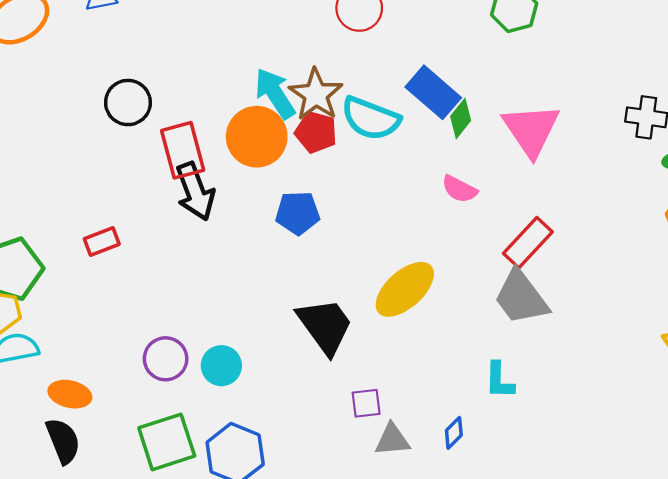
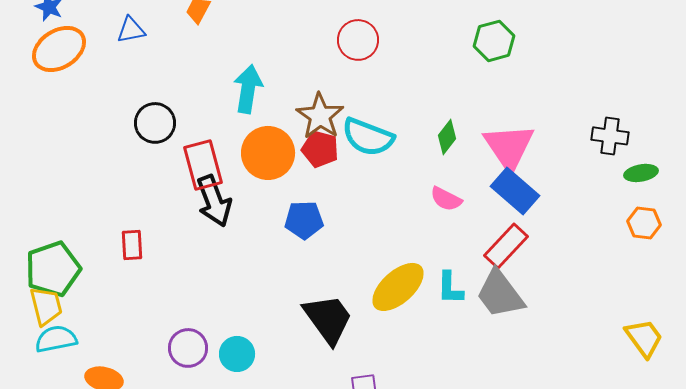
blue rectangle: (433, 92) -> (515, 191), moved
cyan arrow: (275, 93) -> (248, 89), moved, turned 42
red rectangle: (102, 241) -> (132, 245), turned -72
cyan L-shape: (499, 380) -> (450, 288), moved

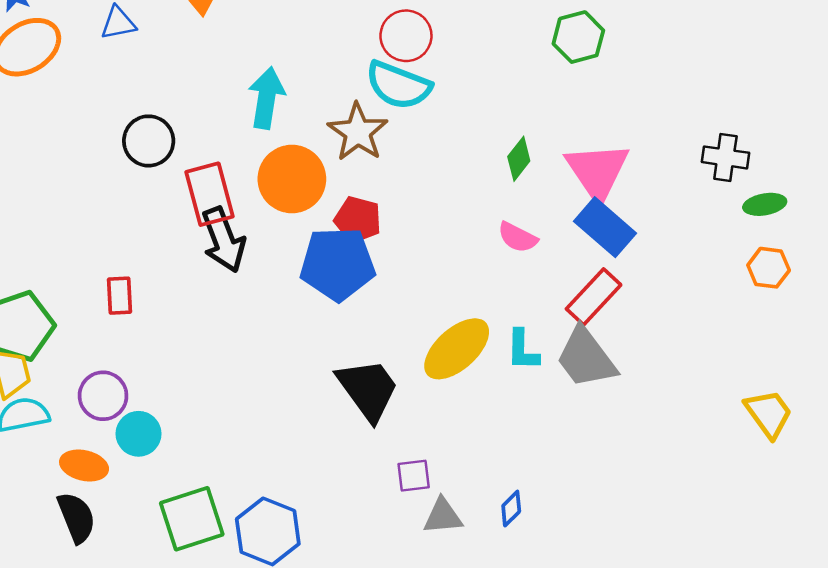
cyan semicircle: (368, 137) -> (398, 85), moved
red pentagon: (320, 149) -> (358, 220), moved
blue pentagon: (304, 220) -> (338, 264), size x1.5
purple circle: (188, 348) -> (103, 396), moved
cyan circle: (237, 354) -> (139, 434), moved

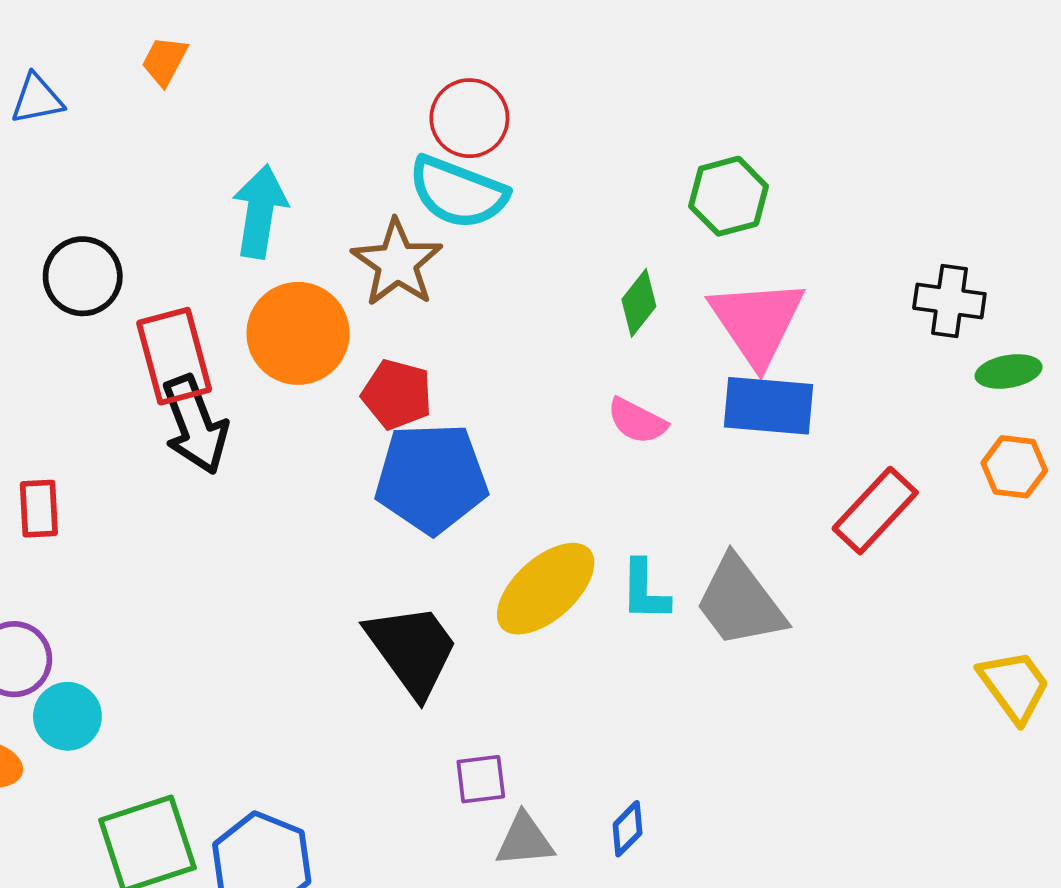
green hexagon: (578, 37) -> (728, 196), moved
blue rectangle: (605, 227) -> (768, 406), turned -36
blue pentagon: (338, 264) -> (431, 478), moved
red rectangle: (594, 297) -> (875, 511), moved

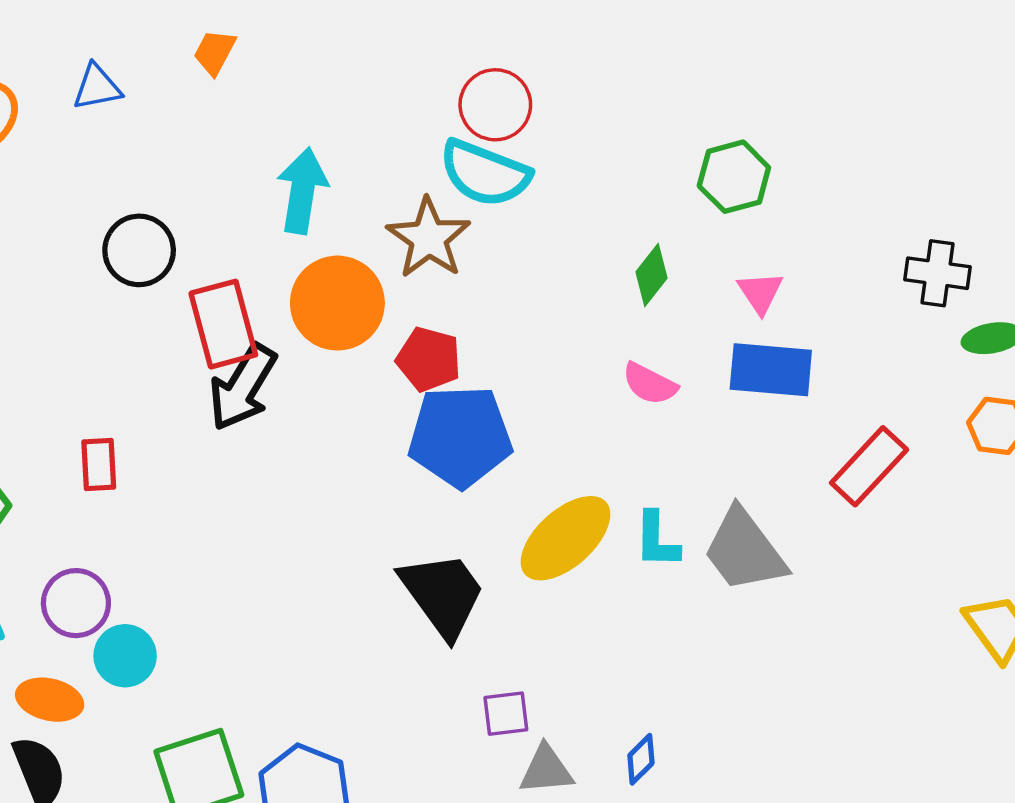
pink triangle: (757, 322) -> (760, 293), size x0.5
black arrow: (195, 425) -> (243, 387), turned 52

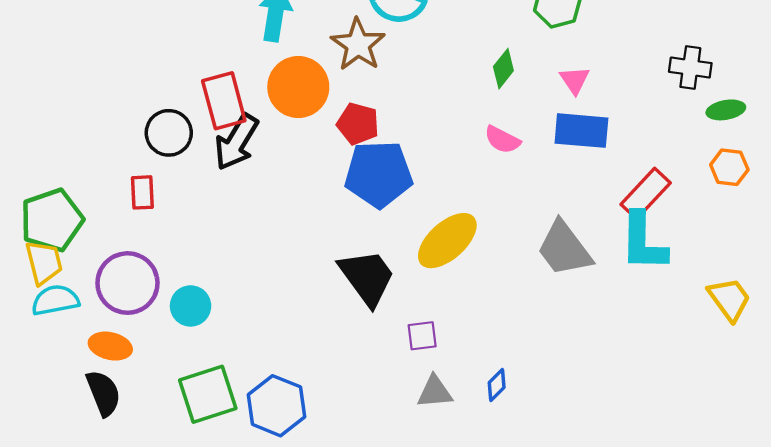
black circle: (139, 250) -> (169, 133), moved
cyan L-shape: (657, 540) -> (643, 242), moved, size x1.6
purple circle: (76, 603) -> (127, 283), size x1.4
cyan circle: (125, 656) -> (191, 306), moved
purple square: (506, 714) -> (422, 336), moved

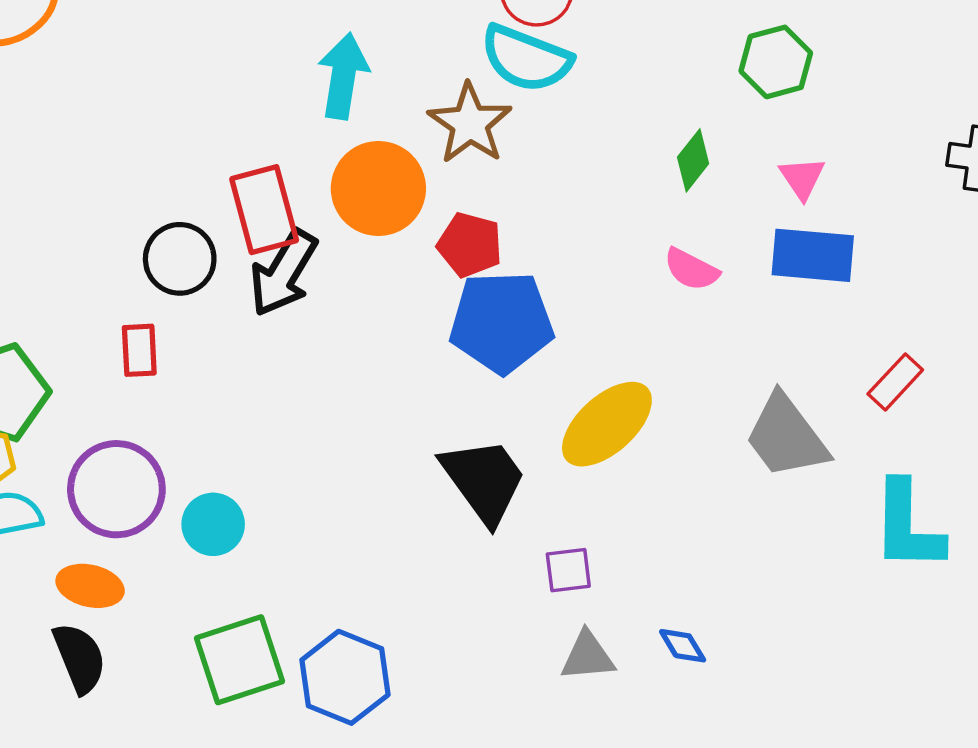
red rectangle: (646, 194) -> (895, 382), moved, size x0.7
cyan L-shape: (643, 242) -> (908, 526), moved
blue diamond: (497, 385) -> (683, 646), turned -76

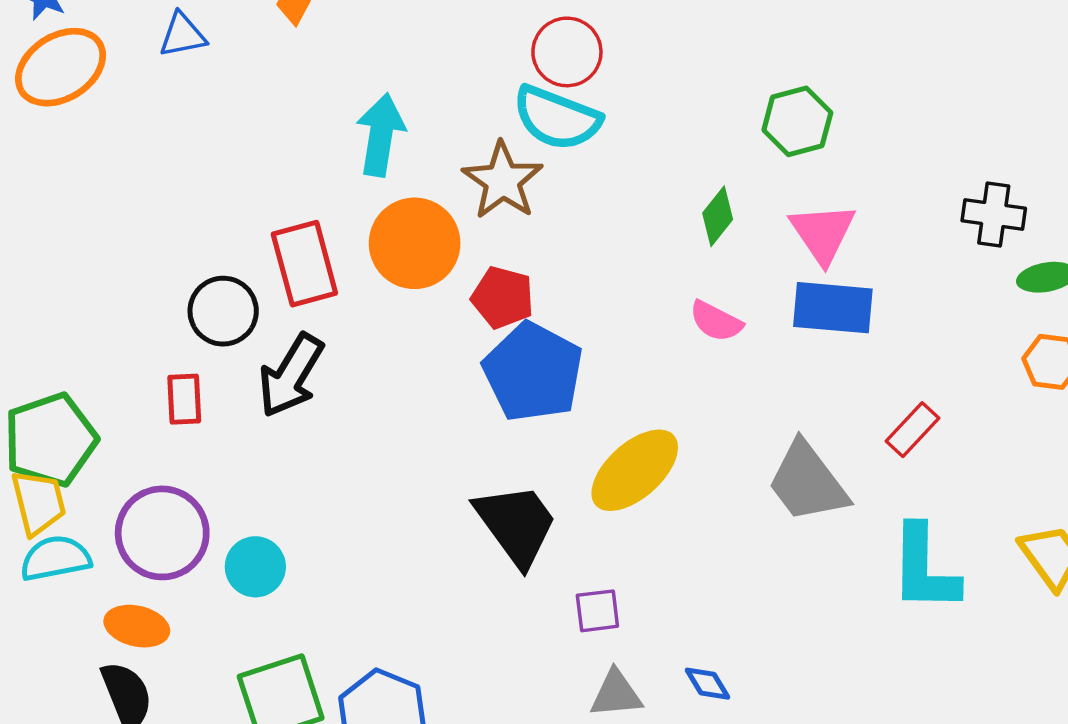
pink triangle: (802, 178) -> (823, 233), size x1.5
black arrow: (283, 273) -> (291, 375), moved
blue pentagon: (501, 322) -> (533, 372), turned 30

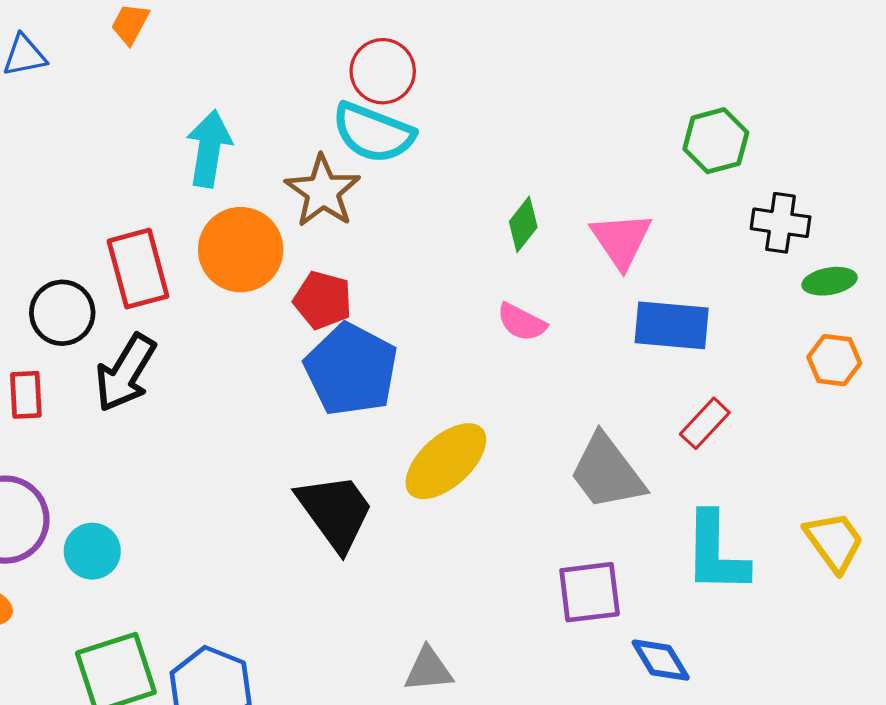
green hexagon: (797, 121) -> (716, 141), moved
blue rectangle: (833, 308) -> (672, 325), moved
purple square: (597, 611) -> (590, 592), moved, size x1.5
blue diamond: (708, 684) -> (661, 660), moved, size x1.4

